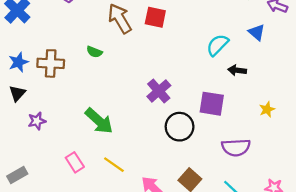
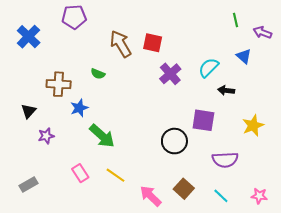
blue star: (18, 62) -> (79, 108), moved
purple cross: (159, 91) -> (170, 74), moved
yellow star: (267, 109) -> (253, 126), size x1.5

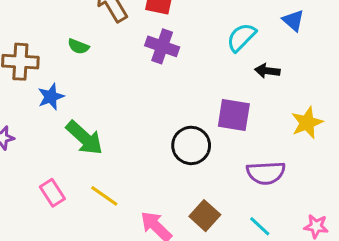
purple cross: (170, 74) -> (162, 46), moved, turned -30

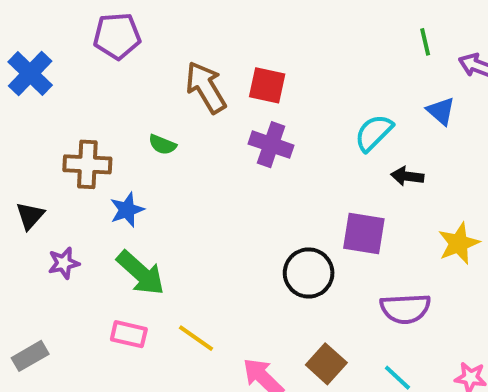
green arrow: (84, 138) -> (141, 273), moved
pink rectangle: (52, 193) -> (129, 334), turned -44

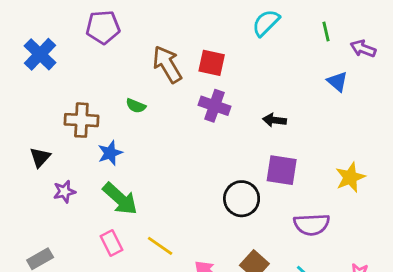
cyan semicircle: (374, 133) -> (266, 23), moved
black arrow: (407, 176) -> (274, 120), moved
pink rectangle: (129, 334) -> (112, 243), turned 50

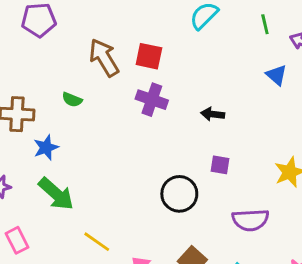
purple square: (282, 170) -> (220, 165), size x0.6
pink rectangle: (112, 243) -> (17, 240), moved

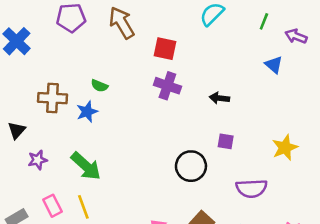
green line: (265, 24) -> (264, 21), turned 35
brown arrow: (104, 58) -> (122, 23), moved
blue star: (46, 147) -> (87, 112), moved
yellow line: (97, 242) -> (83, 207), moved, turned 35

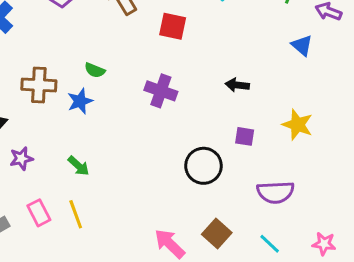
purple cross: (167, 86) -> (161, 91), moved
yellow star: (285, 148) -> (298, 125), moved, turned -30
green arrow: (86, 166) -> (79, 166), size x0.6

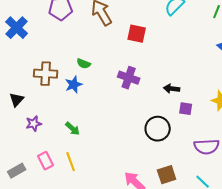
black arrow: (237, 85) -> (172, 89), moved
brown square: (217, 233) -> (167, 175), turned 30

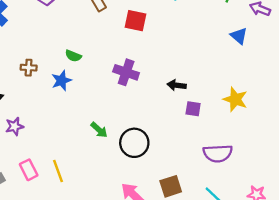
brown cross: (46, 74) -> (29, 68), size x0.6
green arrow: (73, 129) -> (99, 130), moved
black circle: (158, 129) -> (134, 143), moved

